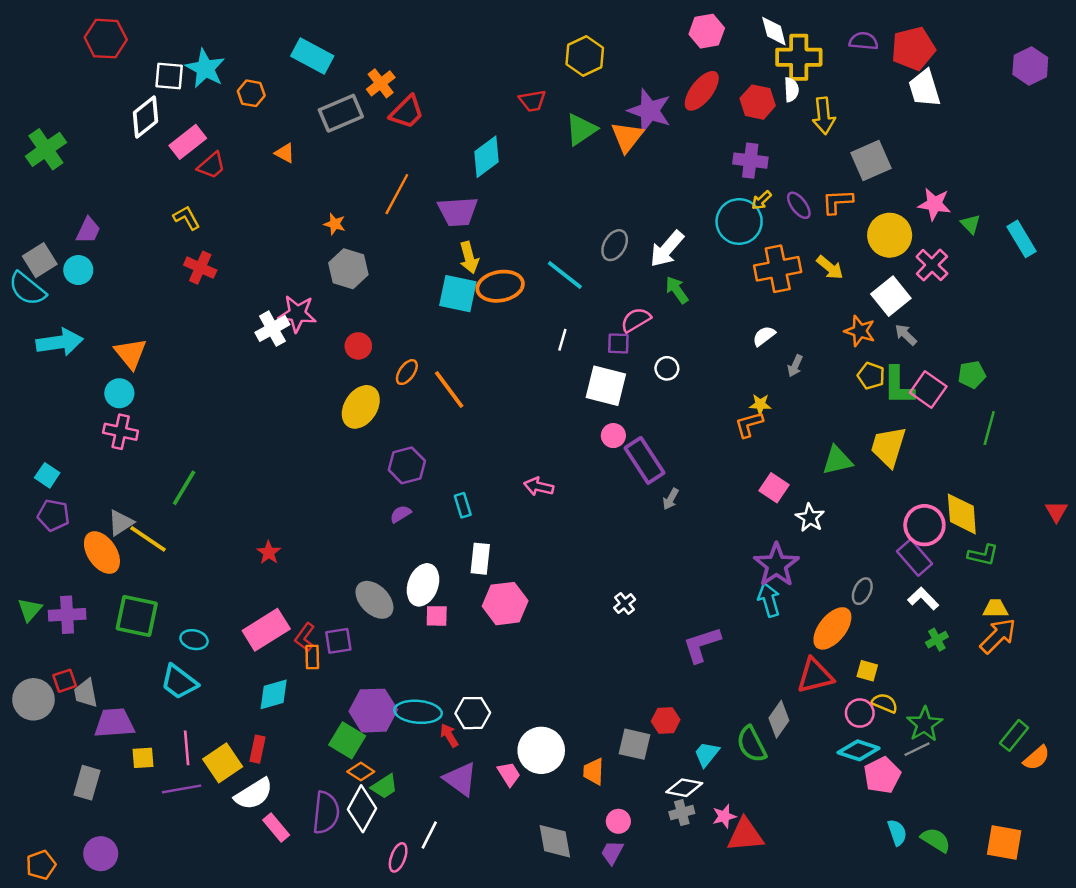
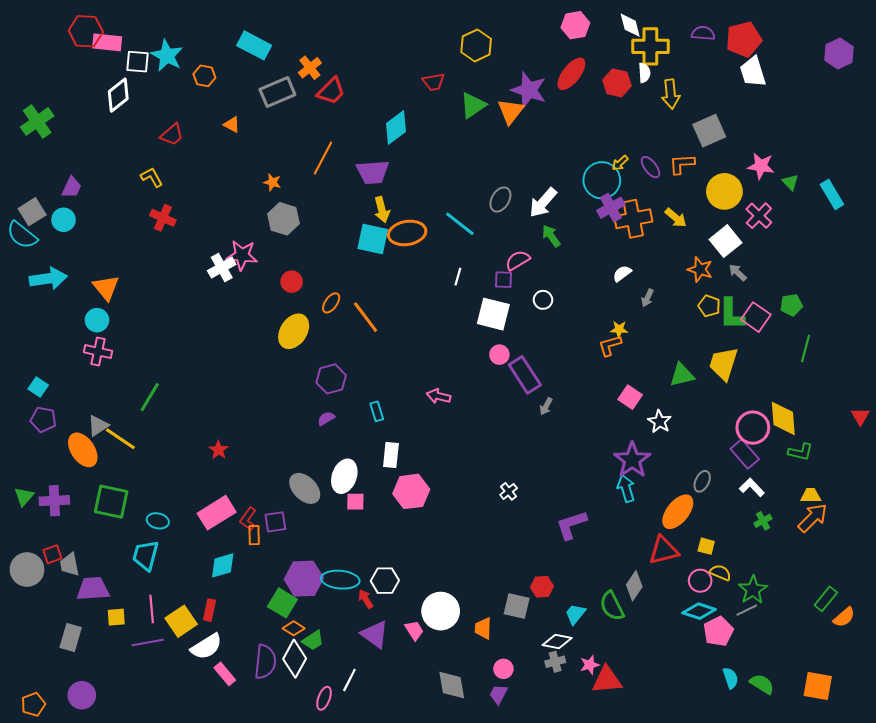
pink rectangle: (188, 142) -> (107, 42), moved, turned 44
purple cross: (750, 161) -> (611, 208), moved, turned -36
cyan trapezoid: (179, 682) -> (146, 555), turned 68

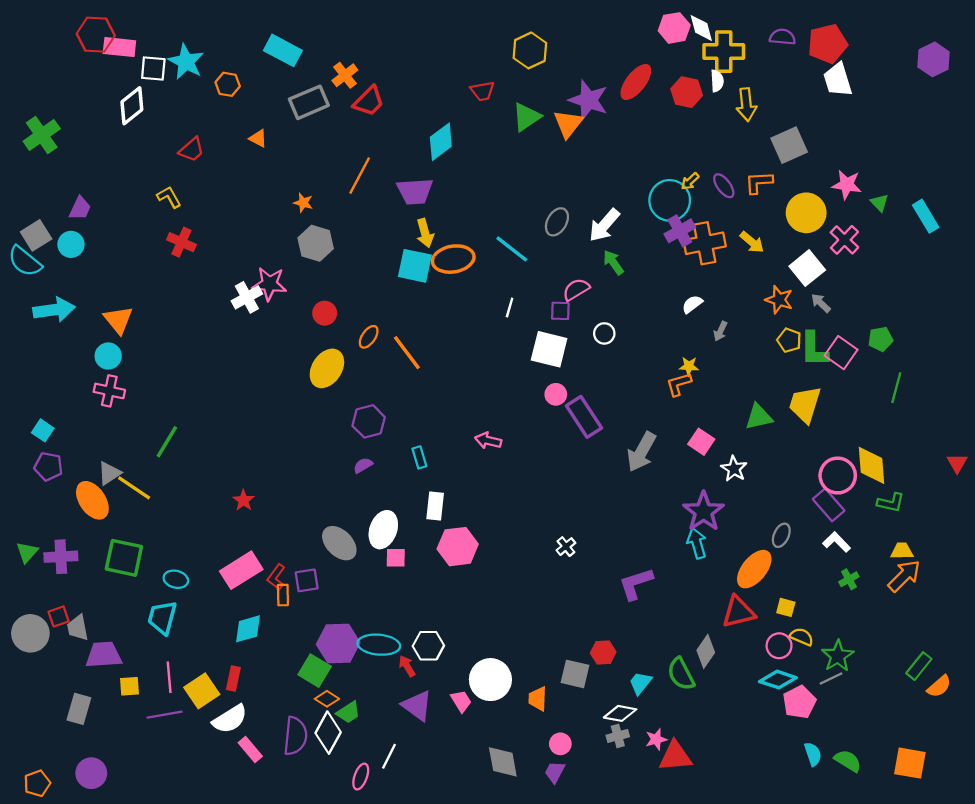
pink hexagon: (575, 25) -> (674, 28), moved
gray arrow: (546, 406) -> (641, 452), moved, size x2.0

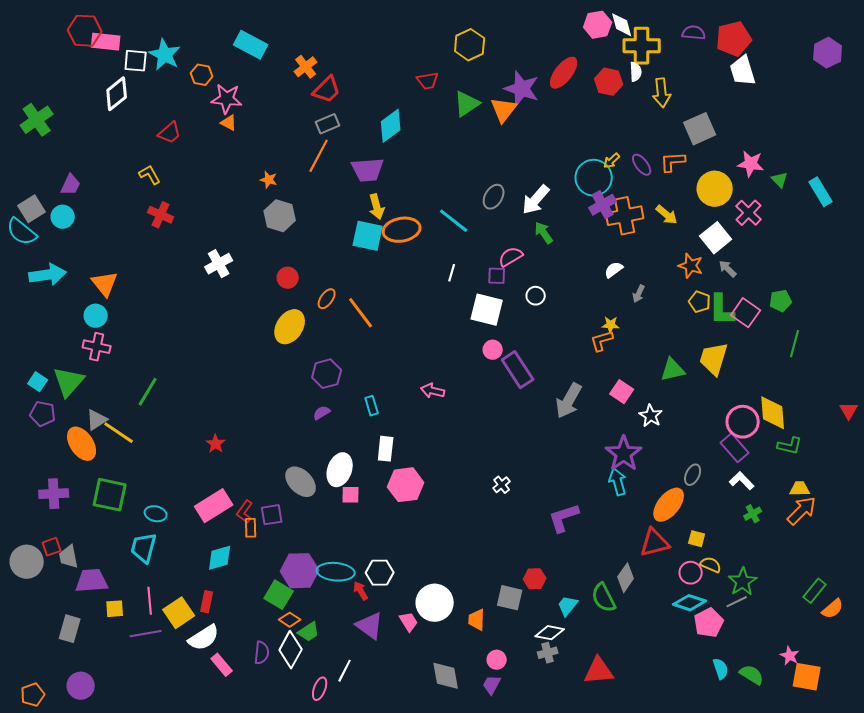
gray rectangle: (309, 102) -> (328, 124), moved, size x0.7
pink star: (269, 284) -> (227, 99), moved
green triangle: (27, 552) -> (69, 382), moved, size x1.6
purple semicircle: (295, 736) -> (262, 653), size x0.7
pink star: (656, 739) -> (790, 656), moved, turned -30

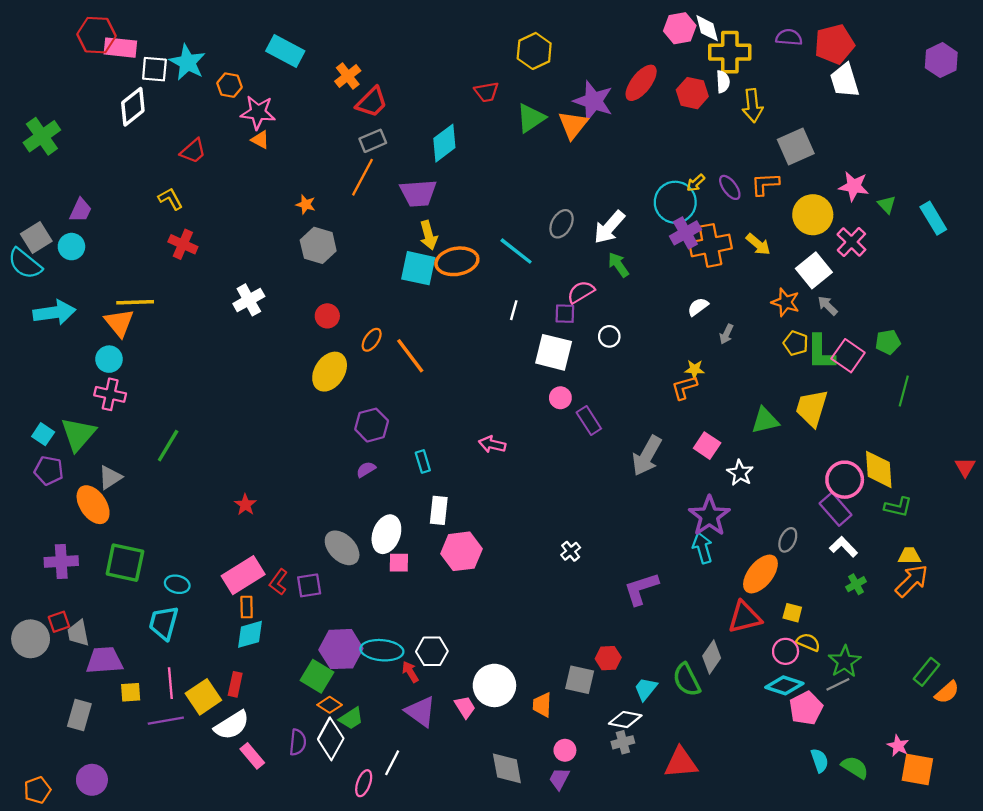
purple rectangle: (518, 370) -> (589, 421), size x0.7
yellow line: (119, 433) -> (135, 302), moved, turned -36
orange rectangle: (251, 528) -> (247, 607), moved

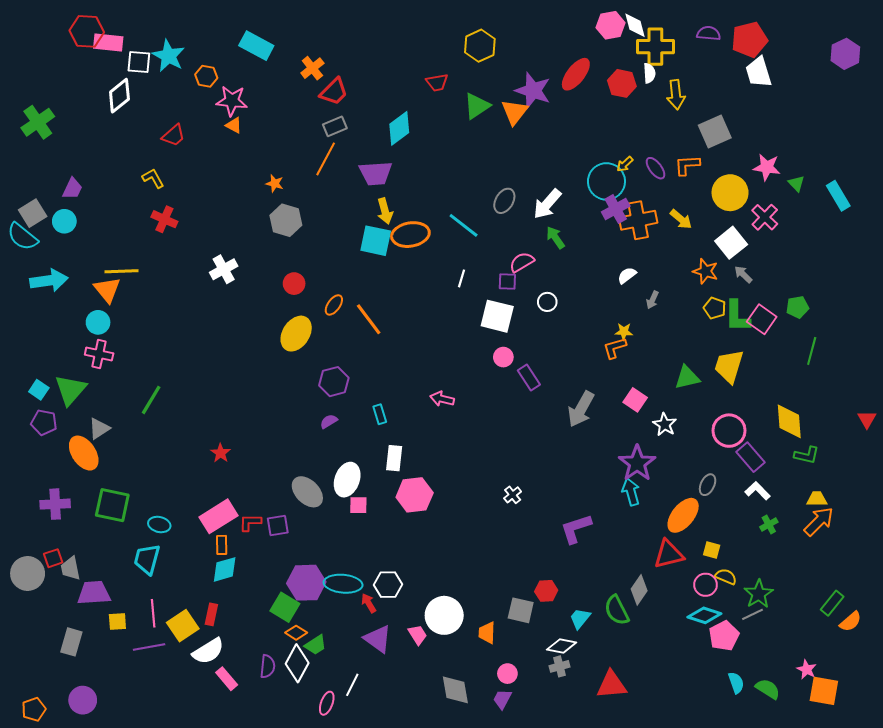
pink circle: (845, 480) -> (729, 431), moved
red L-shape: (278, 582) -> (250, 522), turned 55

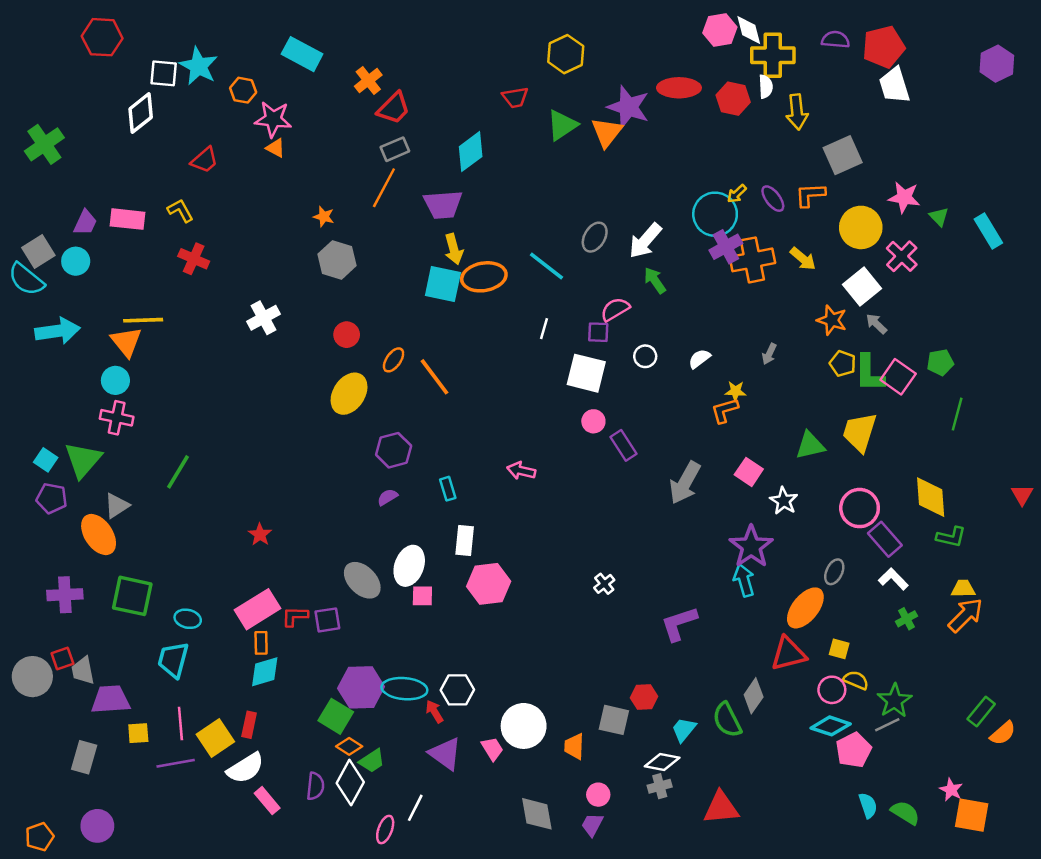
pink rectangle: (108, 43) -> (127, 219), moved
red ellipse: (576, 74) -> (679, 88), turned 52
white semicircle: (627, 275) -> (699, 359), moved

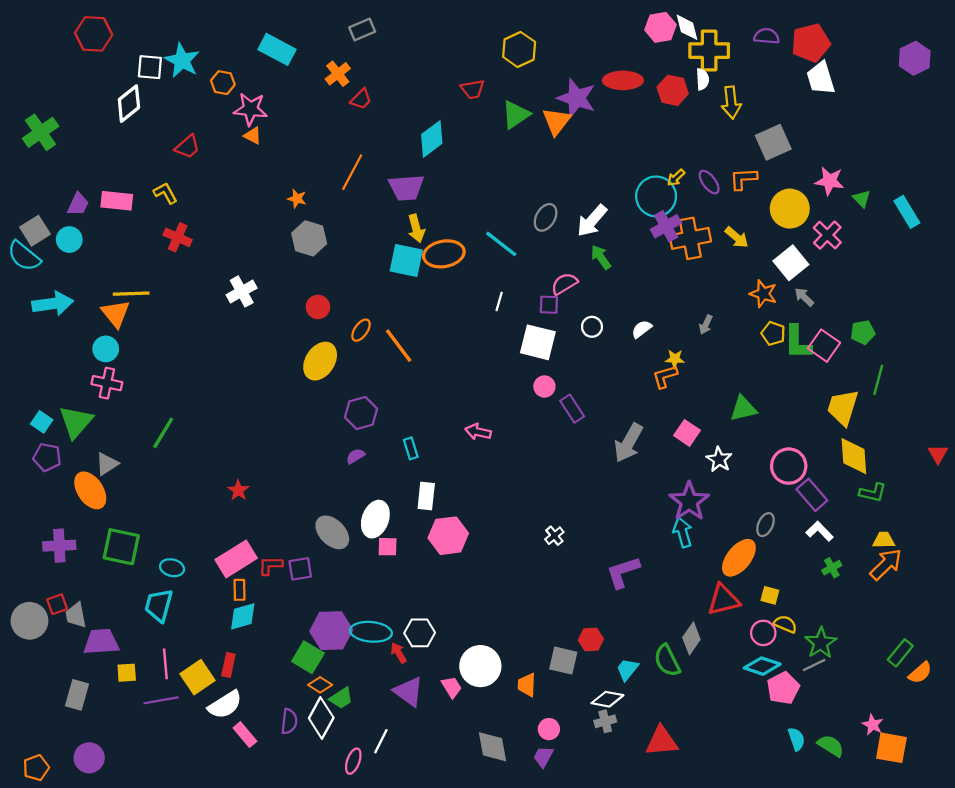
red trapezoid: (394, 108) -> (361, 99), size x0.7
gray rectangle: (395, 149) -> (362, 30), moved
yellow trapezoid: (860, 432) -> (843, 407), moved

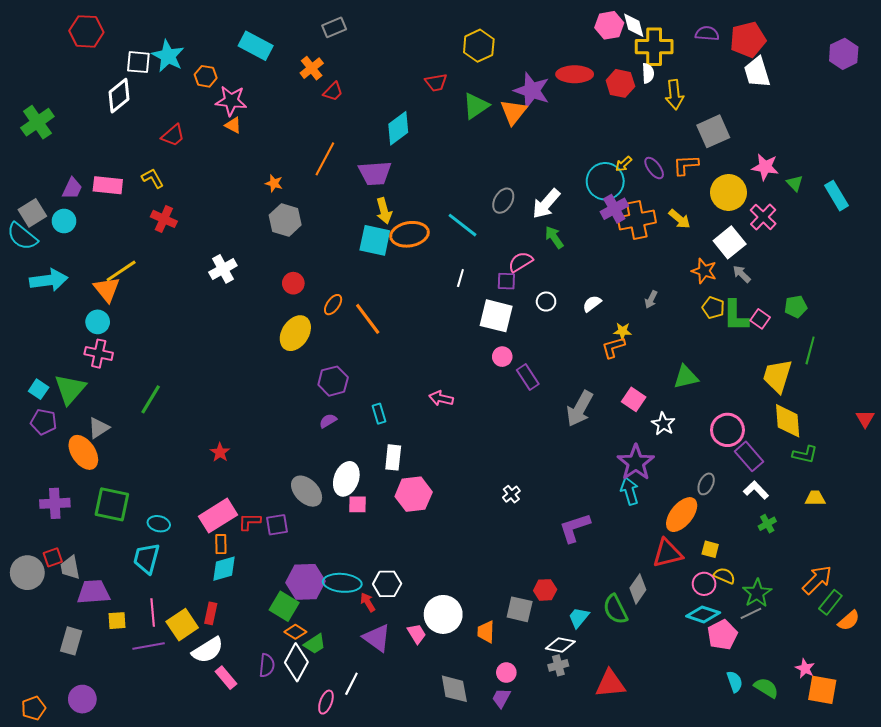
yellow line: (131, 294) -> (121, 271), turned -32
pink square: (824, 346) -> (760, 319), size x0.7
orange arrow: (886, 564) -> (817, 580), moved

